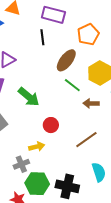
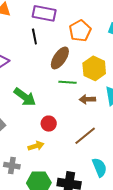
green line: (72, 85) -> (67, 82), turned -30
gray cross: (21, 164) -> (12, 166), moved, turned 35

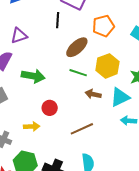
green arrow: (25, 97) -> (33, 76), turned -40

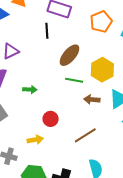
orange pentagon: (103, 26) -> (101, 22), moved
green arrow: (33, 76) -> (30, 90), size x0.6

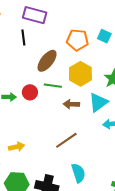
orange pentagon: (101, 22) -> (77, 40), moved, turned 30
red circle: (51, 119) -> (30, 92), moved

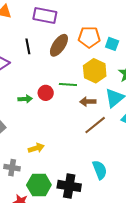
cyan square: (104, 36) -> (112, 44), moved
black line: (23, 38) -> (28, 46), moved
brown ellipse: (47, 61) -> (59, 45), moved
brown line: (66, 140) -> (95, 125), moved

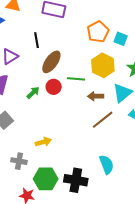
orange pentagon: (89, 37) -> (98, 32), turned -30
brown ellipse: (59, 45) -> (51, 62), moved
green arrow: (25, 99) -> (33, 93), turned -40

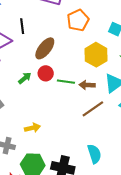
orange pentagon: (98, 32) -> (78, 20), moved
black line: (36, 40) -> (22, 26), moved
green line: (76, 79) -> (66, 82), moved

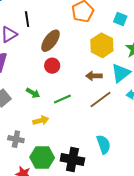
green arrow: (25, 78) -> (33, 93), moved, turned 72
green line: (66, 82) -> (62, 99), moved, turned -30

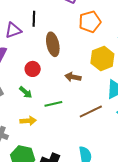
brown ellipse: (50, 41) -> (53, 44), turned -60
red circle: (52, 66) -> (33, 69), moved
brown arrow: (94, 76) -> (73, 77), moved

